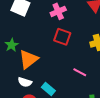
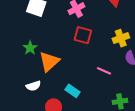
white semicircle: (25, 82) -> (33, 86), moved, turned -32

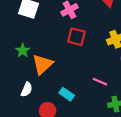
pink line: (104, 71) -> (100, 82), moved
white semicircle: (33, 86) -> (27, 89), turned -48

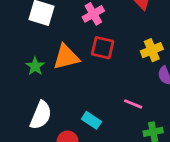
orange triangle: (42, 64) -> (66, 57), moved, turned 30
white semicircle: (27, 89) -> (41, 115), size x1.5

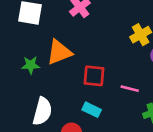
red square: (103, 48) -> (94, 76), moved
green star: (35, 66) -> (31, 65), turned -30

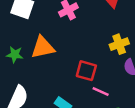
red square: (94, 76) -> (86, 71), moved

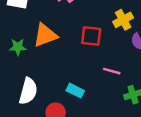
red square: (86, 71) -> (91, 36), moved

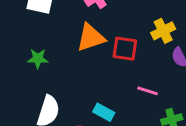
orange triangle: (45, 35) -> (91, 38), moved

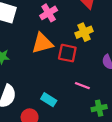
yellow cross: (163, 31) -> (84, 32), moved

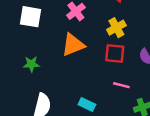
red square: (67, 53) -> (115, 53), moved

